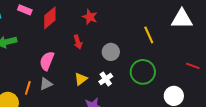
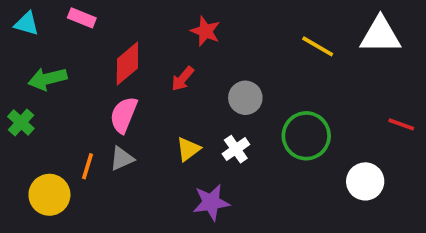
red diamond: (50, 18) -> (127, 64), moved
yellow line: (149, 35) -> (318, 46), moved, turned -36
red arrow: (78, 42) -> (183, 79), turned 56

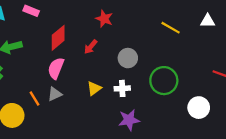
white triangle: (380, 35) -> (208, 21), size x0.6
white cross: (236, 149) -> (122, 88), turned 32
orange line: (87, 166) -> (34, 99), turned -48
purple star: (211, 202) -> (129, 120), moved

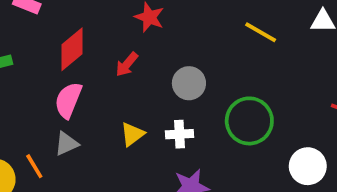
orange line: (34, 99) -> (34, 166), moved

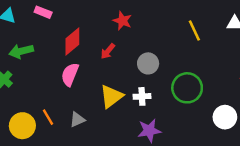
yellow line: (261, 32) -> (194, 31), turned 35
yellow triangle: (132, 134) -> (111, 96), size x1.5
gray triangle: (66, 144) -> (77, 120), moved

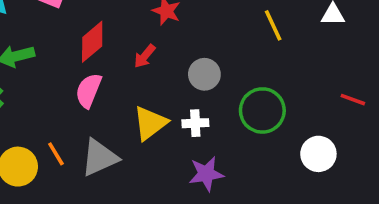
gray triangle: (77, 120) -> (99, 158), size x1.6

